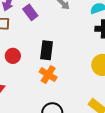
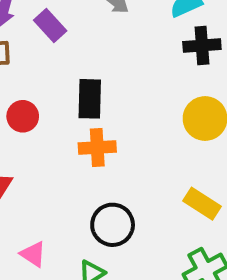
orange cross: (48, 75) -> (97, 148), turned -30

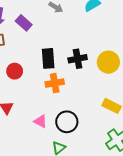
black cross: (202, 46) -> (78, 59), moved
pink triangle: (33, 254) -> (40, 121), moved

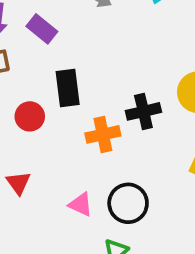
black rectangle: (48, 58) -> (68, 88), moved
black cross: (78, 59) -> (143, 111), moved

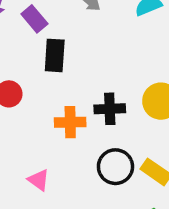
black rectangle: (68, 88) -> (55, 55), moved
black circle: (128, 203) -> (115, 167), moved

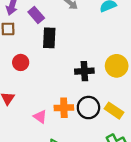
orange cross: (70, 122) -> (64, 108), moved

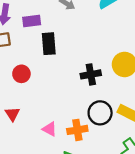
purple rectangle: (36, 15) -> (32, 21), turned -49
orange cross: (64, 108) -> (77, 130), moved

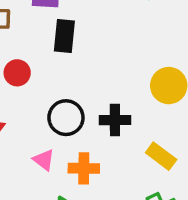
black cross: (91, 74) -> (115, 120), moved
black circle: (100, 113) -> (66, 118), moved

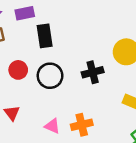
black circle: (66, 118) -> (50, 76), moved
black cross: (115, 120) -> (93, 72), moved

